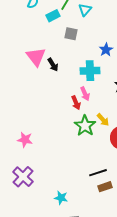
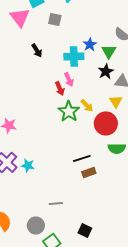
blue star: (106, 50) -> (90, 44), moved
pink triangle: (36, 57) -> (20, 17), moved
cyan star: (61, 198) -> (28, 165), moved

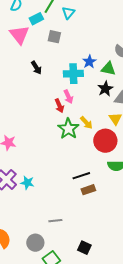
green triangle: (109, 51) -> (108, 69), turned -49

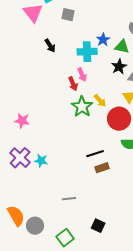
gray circle: (35, 243) -> (35, 226), moved

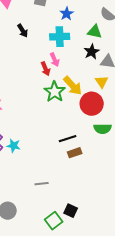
blue star: (103, 40) -> (67, 14), moved
yellow arrow: (100, 101) -> (73, 86), size x1.5
green square: (65, 238) -> (54, 221), moved

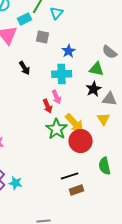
red circle: (92, 104) -> (81, 141), moved
green semicircle: (103, 129) -> (105, 166), turned 78

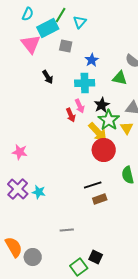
cyan rectangle: (25, 19) -> (48, 28), size x1.5
black star: (94, 89) -> (102, 105), moved
green star: (57, 129) -> (109, 120), moved

